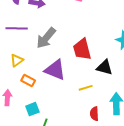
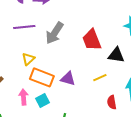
purple triangle: (55, 70) -> (68, 79), moved, size x0.7
orange rectangle: (28, 81) -> (42, 77), size x1.6
cyan square: (32, 109) -> (43, 100), moved

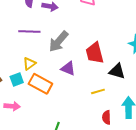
purple triangle: (68, 79) -> (68, 68), moved
pink arrow: (23, 97) -> (12, 106), moved, turned 91
cyan square: (43, 100) -> (17, 79), moved

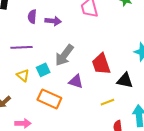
purple line: (29, 31) -> (22, 47), moved
yellow triangle: (29, 64) -> (23, 75), moved, turned -40
cyan square: (17, 79) -> (43, 70), moved

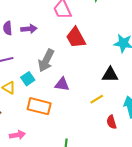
red trapezoid: (101, 64) -> (76, 38), moved

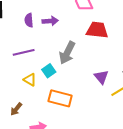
red trapezoid: (76, 38) -> (97, 30), turned 125
purple triangle: (62, 84) -> (101, 77), moved, turned 42

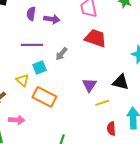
purple line: (24, 52) -> (32, 45), moved
gray arrow: (67, 53) -> (61, 54), size x0.6
yellow triangle: (30, 80) -> (22, 80), moved

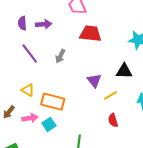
purple line: (32, 45) -> (30, 53), turned 65
cyan square: (39, 67) -> (49, 124), moved
pink arrow: (17, 120) -> (30, 118), moved
red semicircle: (111, 129) -> (113, 120), moved

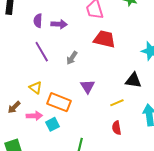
purple triangle: (94, 81) -> (88, 86), moved

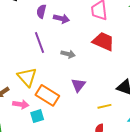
gray arrow: (72, 58) -> (68, 54), turned -120
yellow triangle: (36, 88) -> (27, 77), size x1.5

